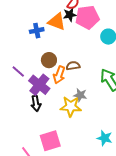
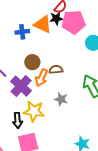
black arrow: (36, 103) -> (17, 120), moved
yellow star: (71, 107) -> (34, 111), moved

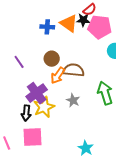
brown semicircle: (56, 70) -> (73, 70), size x1.5
purple cross: (21, 86) -> (37, 93), moved
yellow star: (34, 111) -> (44, 107), turned 30

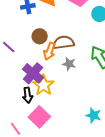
gray star: (73, 100) -> (69, 64), moved
pink square: (33, 137) -> (39, 117), turned -30

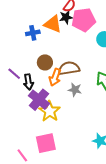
black arrow: (28, 95) -> (28, 82), moved
pink square: (39, 117) -> (46, 143), turned 35

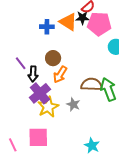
brown semicircle: (69, 68) -> (92, 84), moved
gray star: (75, 90) -> (73, 104), moved

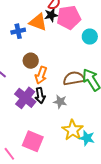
black arrow: (33, 74) -> (40, 96), moved
yellow star: (48, 107) -> (73, 130), moved
pink square: (38, 137) -> (33, 141), turned 35

